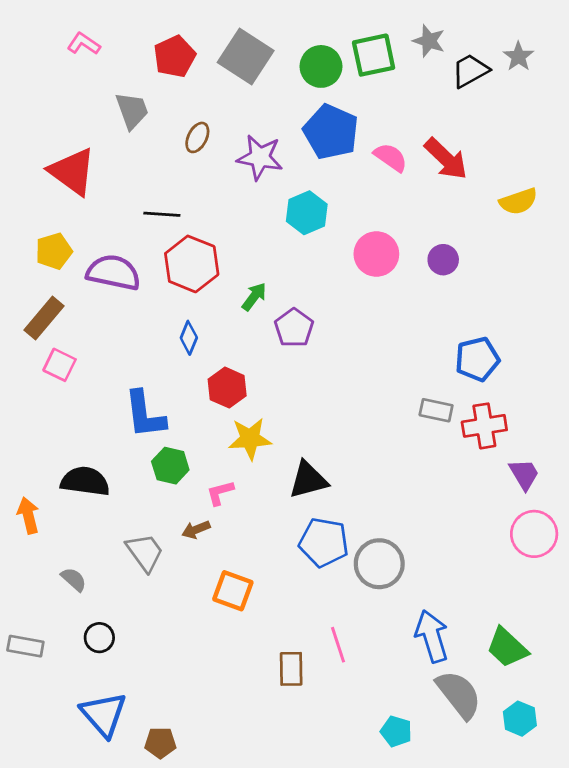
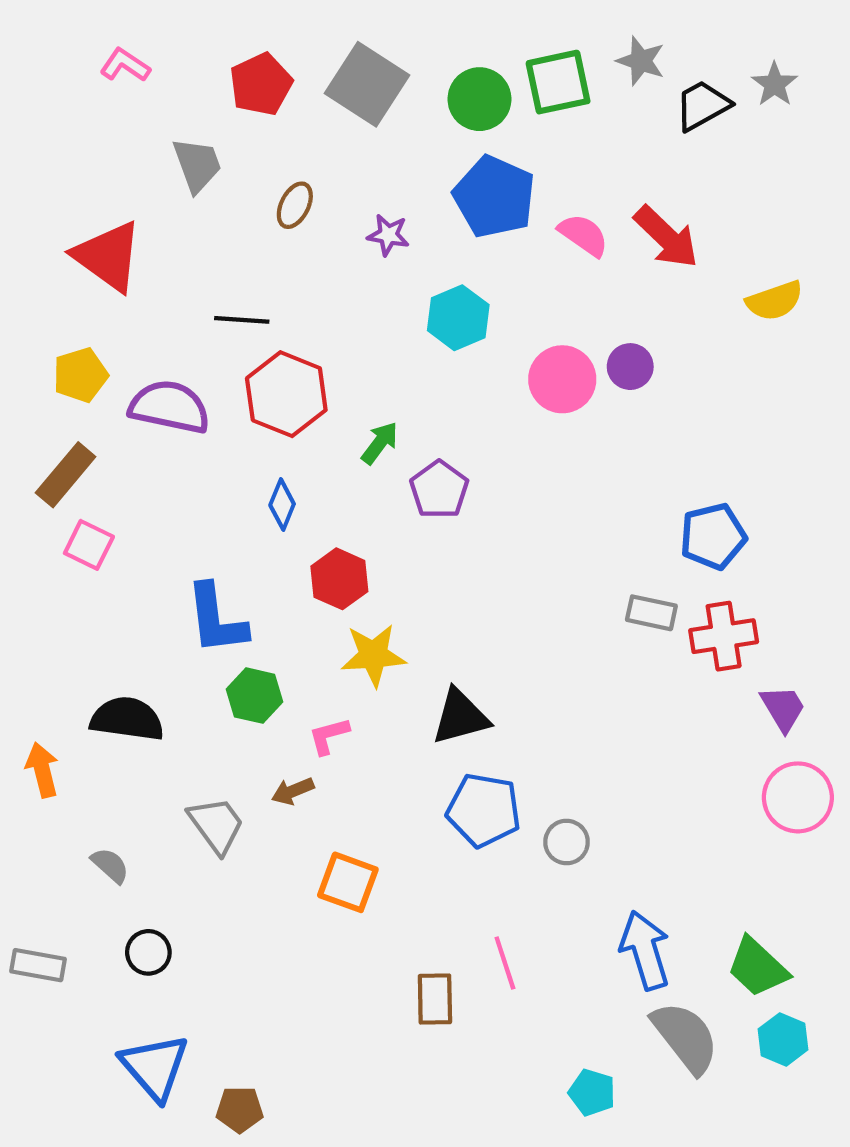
purple star: (260, 157) -> (388, 235), size x0.6
purple circle: (443, 260) -> (630, 367), moved
gray circle: (379, 564) -> (567, 842), size x0.6
cyan hexagon: (520, 719) -> (783, 1039), moved

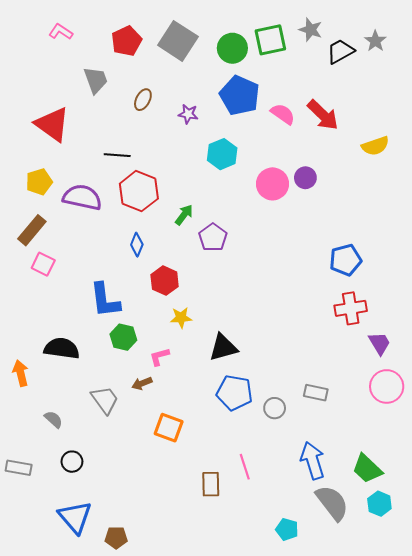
gray rectangle: (651, 613) -> (316, 393), moved
yellow star: (373, 655) -> (181, 318), size x0.7

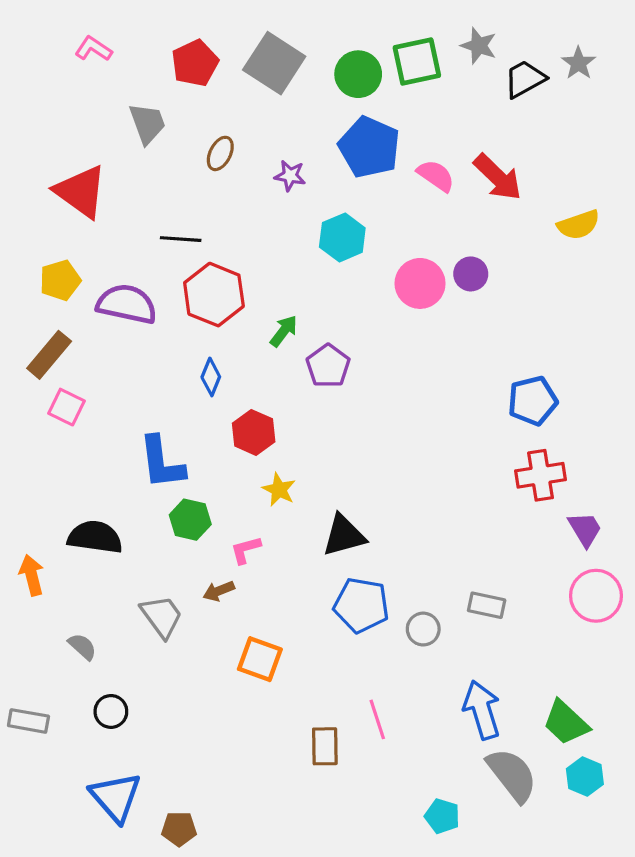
yellow star: (181, 318) -> (279, 490), turned 30

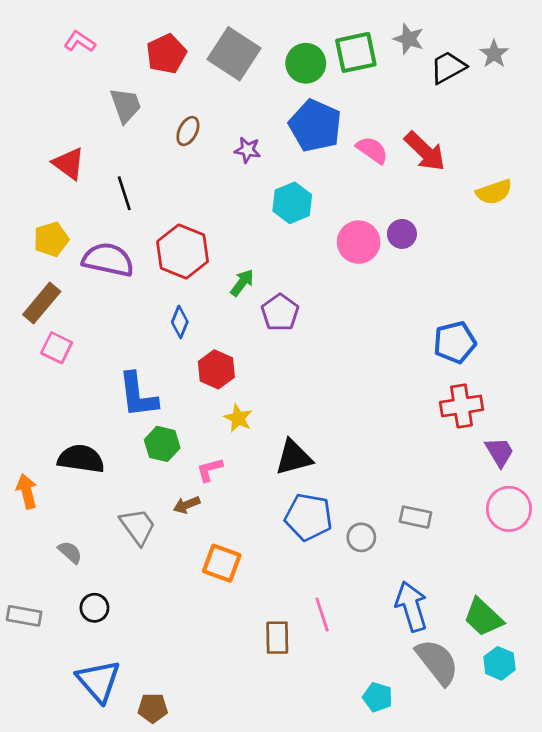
red triangle: (81, 191) -> (69, 164), size x0.7
black line: (181, 239) -> (124, 193), moved, turned 68

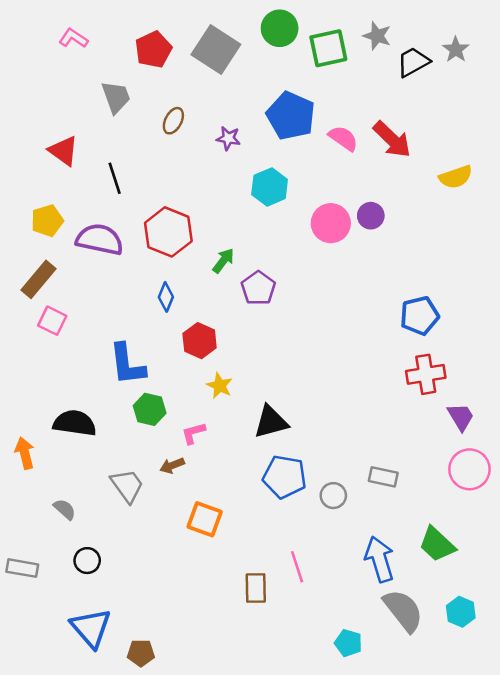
green circle: (306, 63) -> (280, 28), moved
green trapezoid: (483, 617) -> (437, 544), moved

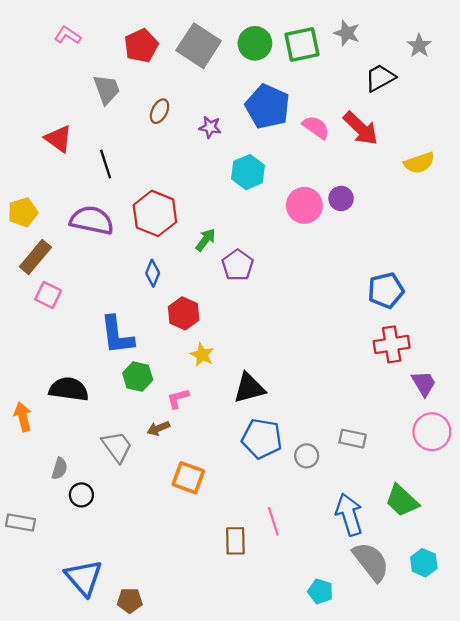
green circle: (280, 28) -> (255, 43), moved
black trapezoid: (413, 62) -> (380, 78), moved
yellow pentagon: (47, 221) -> (23, 212), moved
gray semicircle: (65, 509) -> (60, 468), turned 65
black circle: (87, 561) -> (81, 495), moved

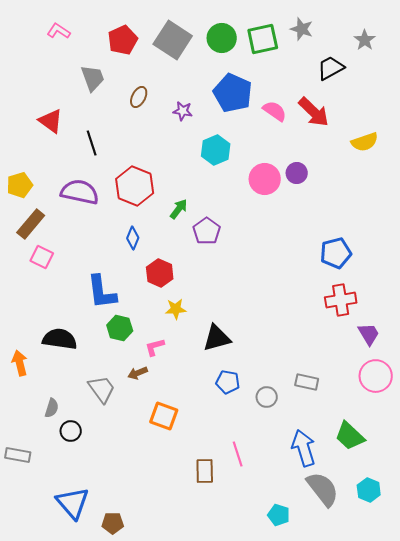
yellow star: (202, 355) -> (176, 309), turned -30
blue pentagon: (262, 439) -> (228, 382), size x0.7

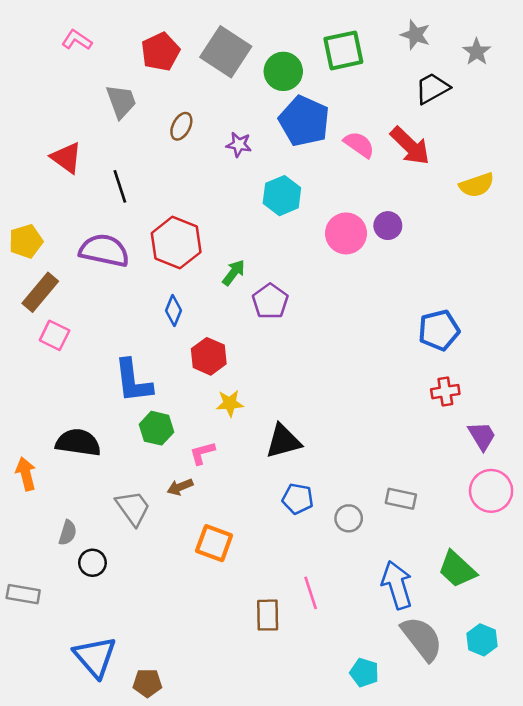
gray star: (302, 29) -> (415, 35), moved
green circle: (222, 38) -> (283, 71), moved
red cross: (341, 300) -> (445, 392), size x0.7

